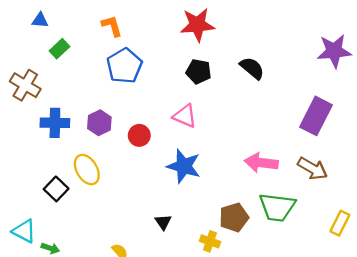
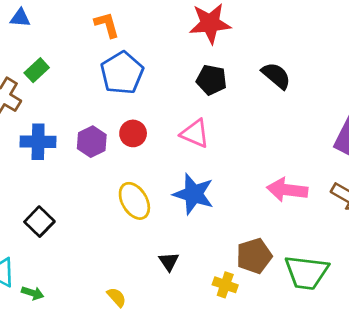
green rectangle: (59, 49) -> (37, 70), moved
red circle: (139, 135) -> (133, 133), moved
yellow ellipse: (87, 170) -> (134, 201), moved
green trapezoid: (277, 207) -> (306, 272), moved

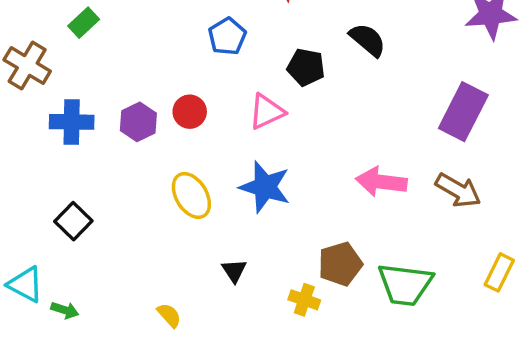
green rectangle: (37, 70) -> (84, 23), moved
blue pentagon: (122, 73) -> (227, 36), moved, size x0.7
black pentagon: (211, 80) -> (306, 67), moved
pink triangle: (195, 133) -> (267, 112), turned -48

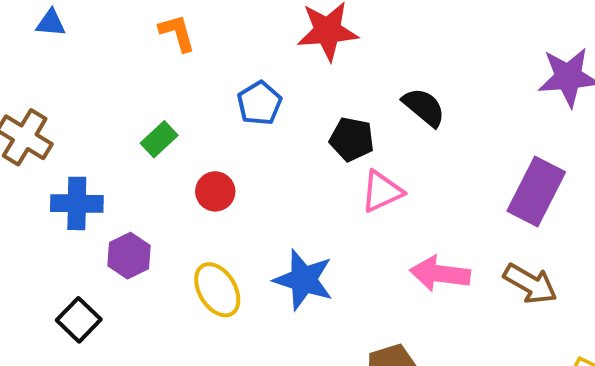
green rectangle: (84, 23) -> (159, 139), moved
pink triangle: (267, 112) -> (382, 191), moved
purple hexagon: (138, 122) -> (129, 256), moved

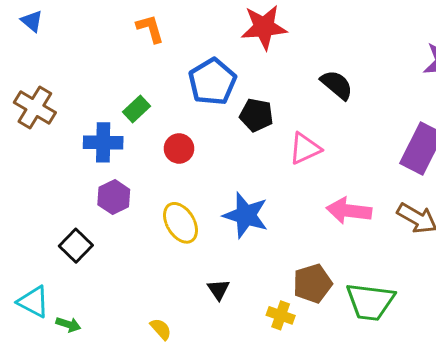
blue triangle: (51, 23) -> (32, 21), moved, turned 35
blue pentagon: (259, 103) -> (212, 82), size x1.4
black pentagon: (352, 139) -> (256, 115), moved
blue cross: (77, 203) -> (103, 142), moved

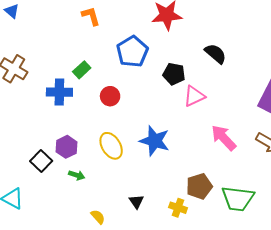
black pentagon: (256, 115) -> (174, 74), moved
purple hexagon: (114, 197) -> (66, 147), moved
pink arrow: (349, 211) -> (224, 138), turned 40
black triangle: (218, 290) -> (136, 202), moved
green arrow: (68, 324) -> (77, 175), moved

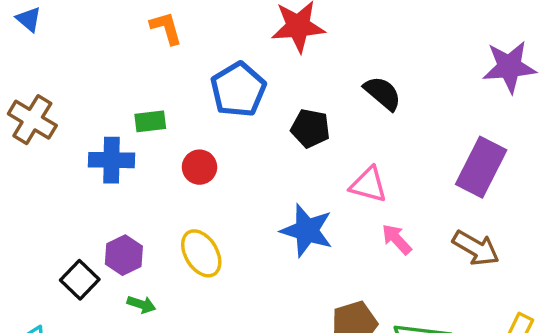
green rectangle: (82, 70) -> (150, 121), turned 36
pink triangle: (194, 96) -> (368, 185), moved, turned 40
pink arrow: (224, 138) -> (397, 239), size x0.7
blue star: (155, 141) -> (307, 230), moved

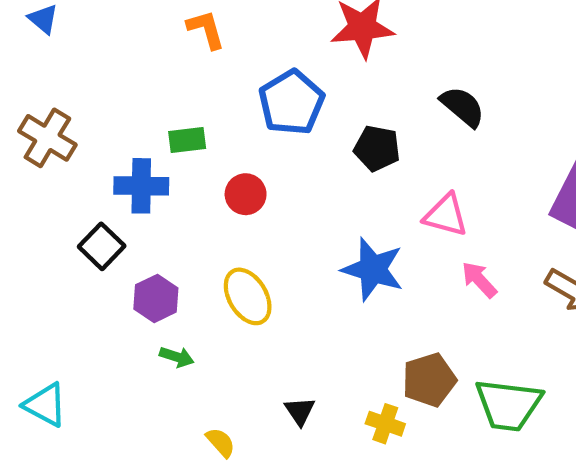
black square: (80, 280) -> (102, 246), moved

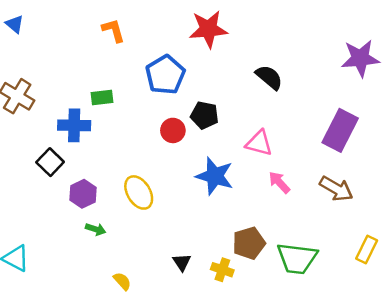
black pentagon: (377, 148) -> (205, 115), moved
red circle: (246, 194) -> (173, 130), moved
black triangle: (300, 411) -> (182, 262), moved

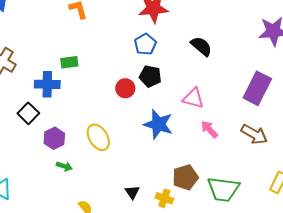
blue pentagon: (165, 75) -> (145, 44), moved, size x0.7

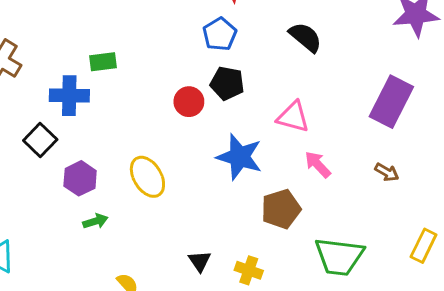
brown arrow: (254, 134) -> (387, 172), size x0.6
green arrow: (64, 166) -> (95, 221), turned -35
brown pentagon: (185, 177) -> (281, 209), moved

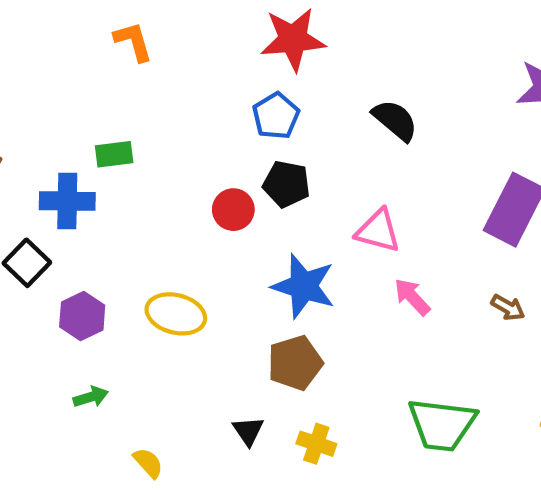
yellow ellipse: (147, 177) -> (176, 314), turned -45
brown pentagon: (281, 209) -> (295, 363), moved
green arrow: (95, 221) -> (91, 397), moved

